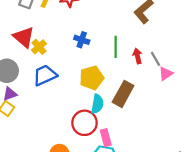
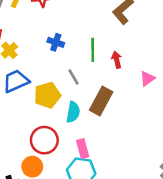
gray line: (156, 59) -> (73, 77), moved
yellow pentagon: (92, 78) -> (47, 95), moved
red circle: (85, 123) -> (44, 140), moved

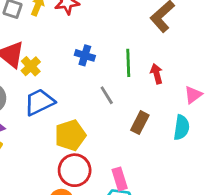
yellow pentagon: (47, 95) -> (70, 135), moved
brown rectangle: (101, 101) -> (140, 123), size x0.7
cyan semicircle: (73, 112) -> (182, 127), moved

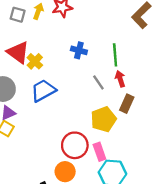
red arrow: (157, 74) -> (120, 79), moved
yellow pentagon: (70, 135) -> (103, 119), moved
pink rectangle: (120, 179) -> (99, 152), moved

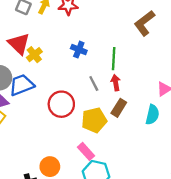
blue trapezoid: (43, 91) -> (22, 85), moved
red circle: (75, 145) -> (61, 104), moved
pink rectangle: (99, 152) -> (86, 151), turned -30

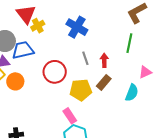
blue cross: (79, 50) -> (77, 27), size x1.5
green line: (114, 59) -> (129, 43), moved
orange circle: (50, 167) -> (15, 81), moved

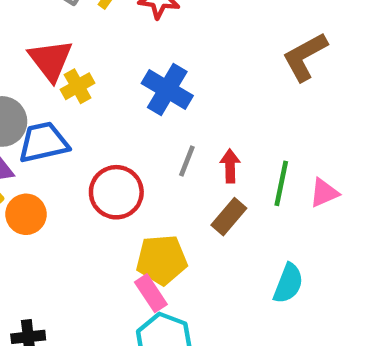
green line: (129, 43) -> (281, 183), moved
gray line: (85, 58) -> (187, 161), turned 40
yellow pentagon: (81, 90) -> (162, 260), moved
cyan semicircle: (132, 93) -> (288, 283), moved

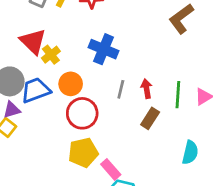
orange circle: (26, 214) -> (71, 84), moved
yellow pentagon: (162, 260) -> (83, 153), moved

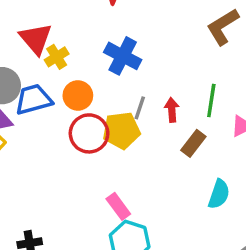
green line: (178, 95) -> (211, 101), moved
brown rectangle: (150, 118) -> (193, 143), moved
yellow pentagon: (83, 153) -> (121, 130), moved

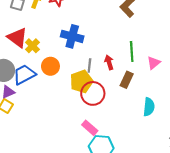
red circle: (89, 133) -> (93, 93), moved

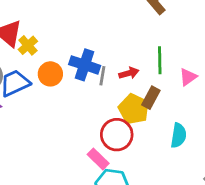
blue cross: (72, 36) -> (85, 65), moved
red arrow: (109, 62) -> (129, 73), turned 88
yellow pentagon: (81, 81) -> (134, 109), moved, turned -30
red circle: (93, 93) -> (117, 135), moved

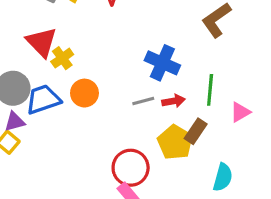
blue cross: (85, 65) -> (162, 63), moved
gray line: (102, 76) -> (143, 101), turned 60
red circle: (117, 135) -> (131, 168), moved

